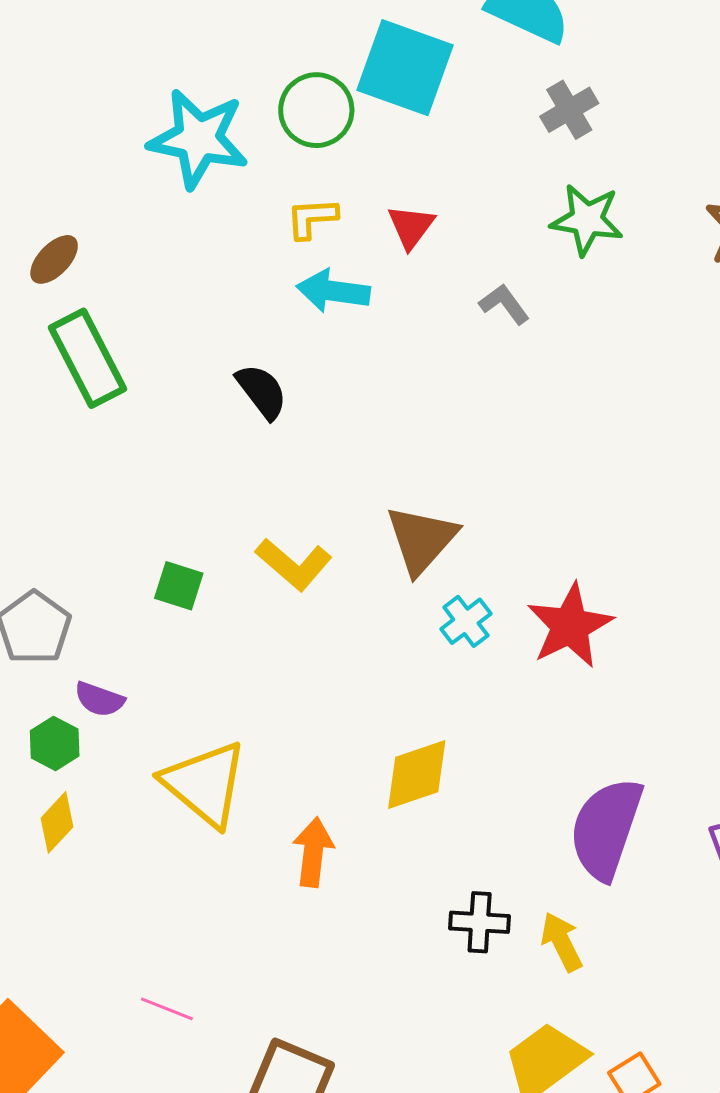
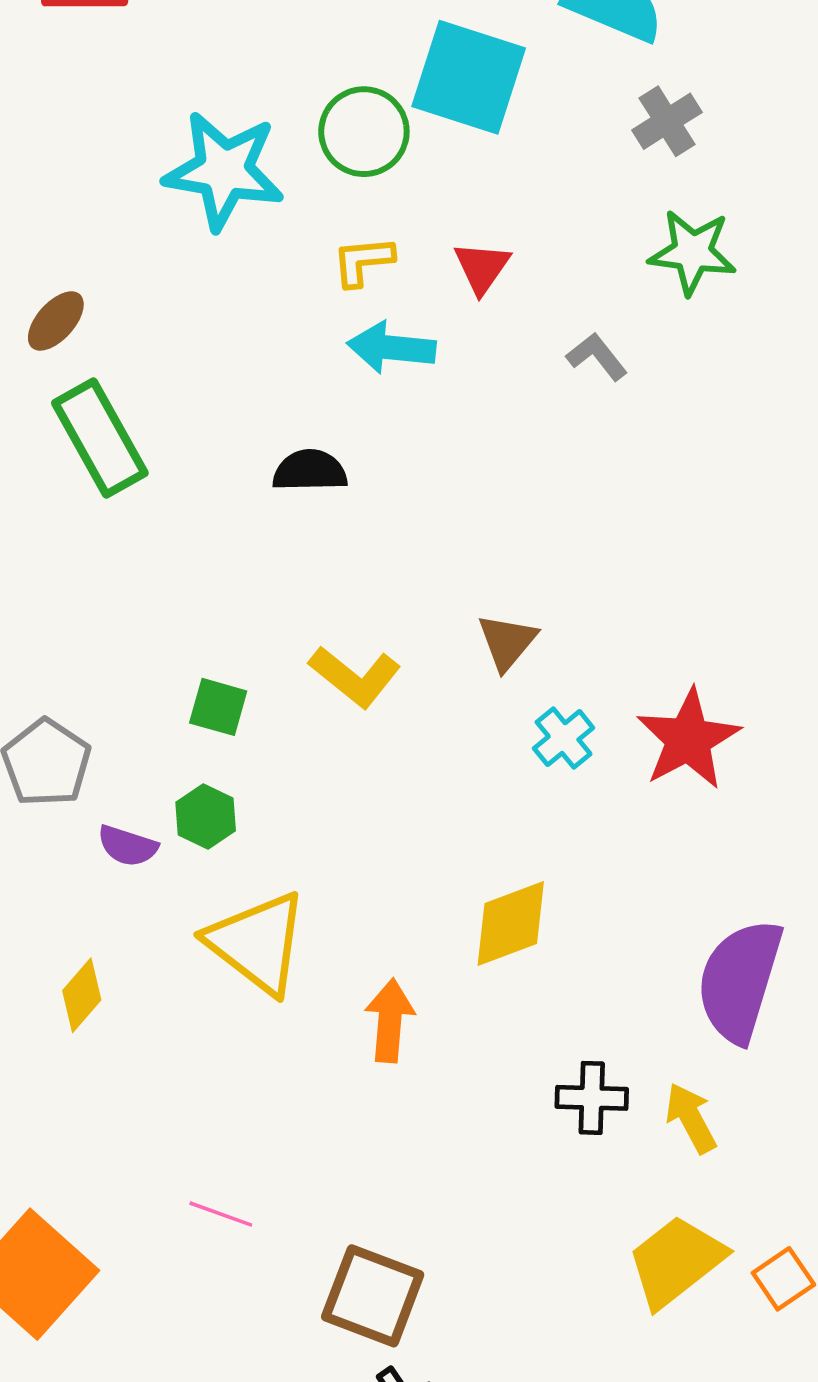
black semicircle: (262, 391) -> (310, 471), turned -52
brown triangle: (422, 540) -> (507, 642), size x0.7
green hexagon: (55, 743) -> (206, 817), moved

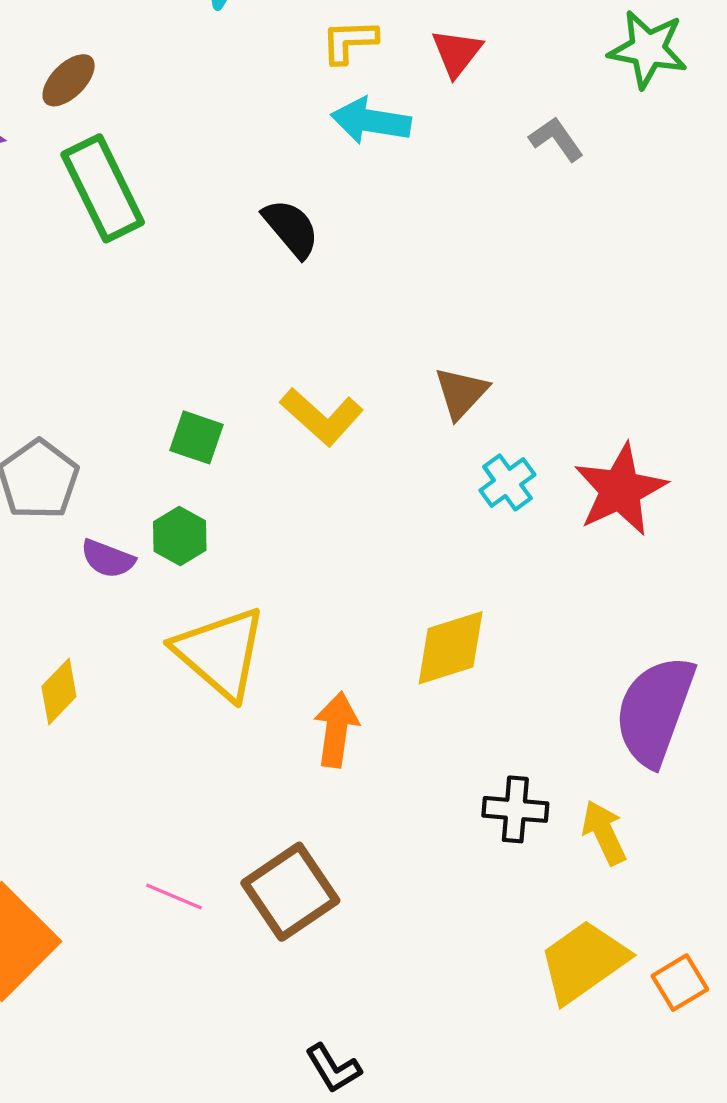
black semicircle: (310, 471) -> (291, 228), turned 48
brown square: (373, 1296) -> (290, 892), moved, turned 32

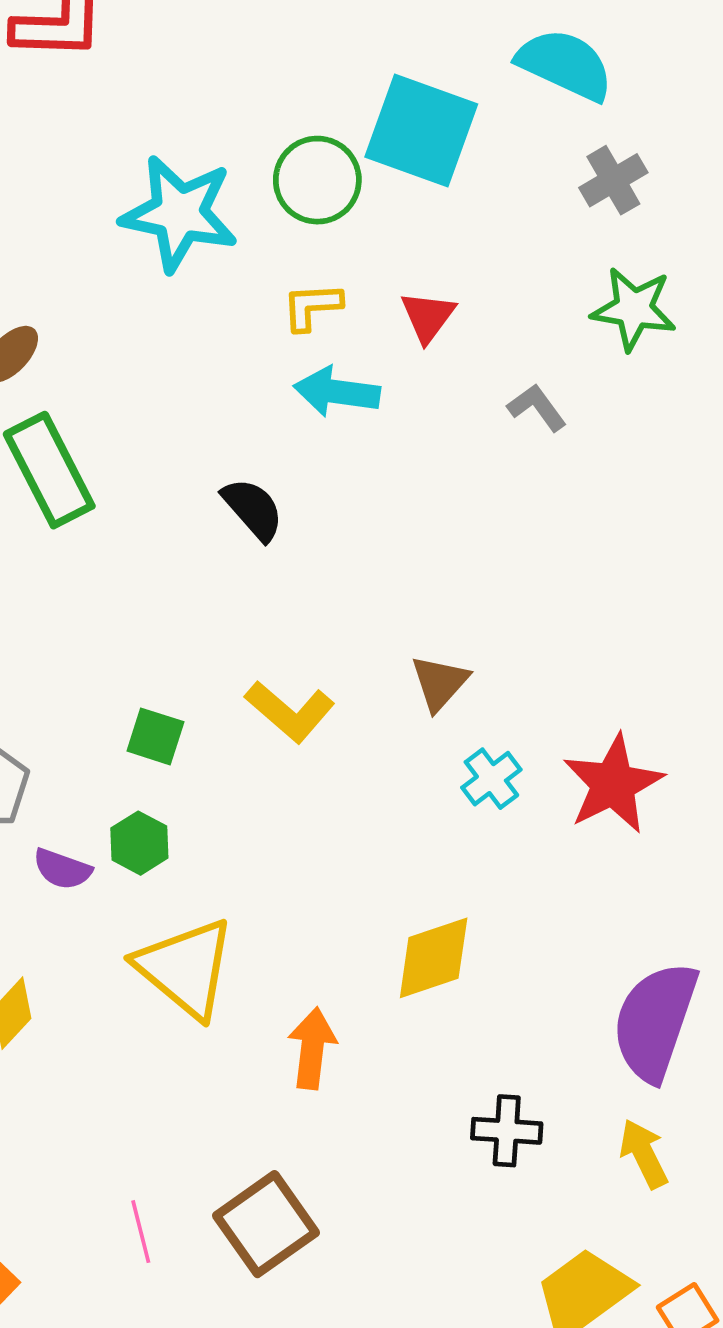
yellow arrow: (604, 833) -> (644, 1154), moved
pink line: (174, 896) -> (141, 1232), turned 54

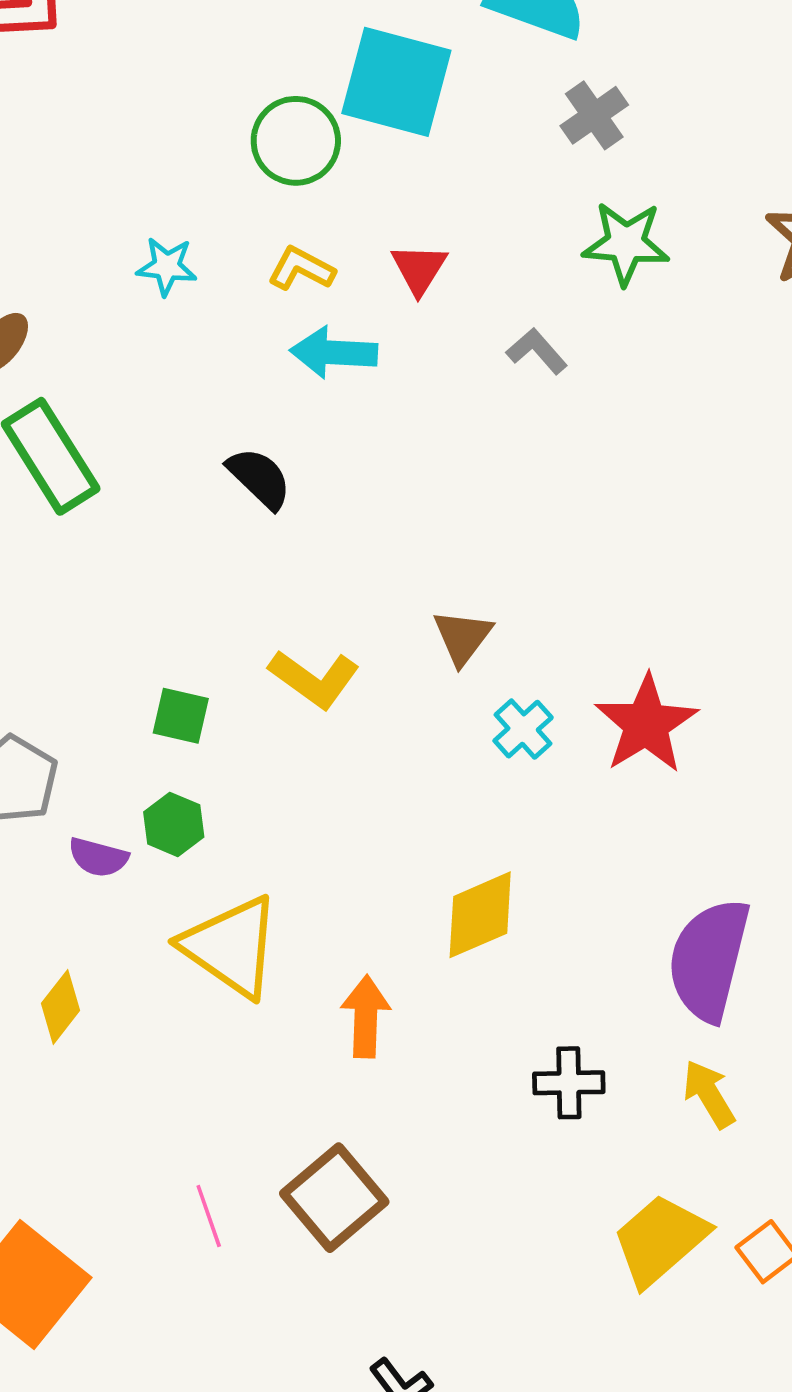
cyan star: (179, 213) -> (167, 266), moved, size x0.5
yellow L-shape: (312, 306) -> (301, 269), turned 36

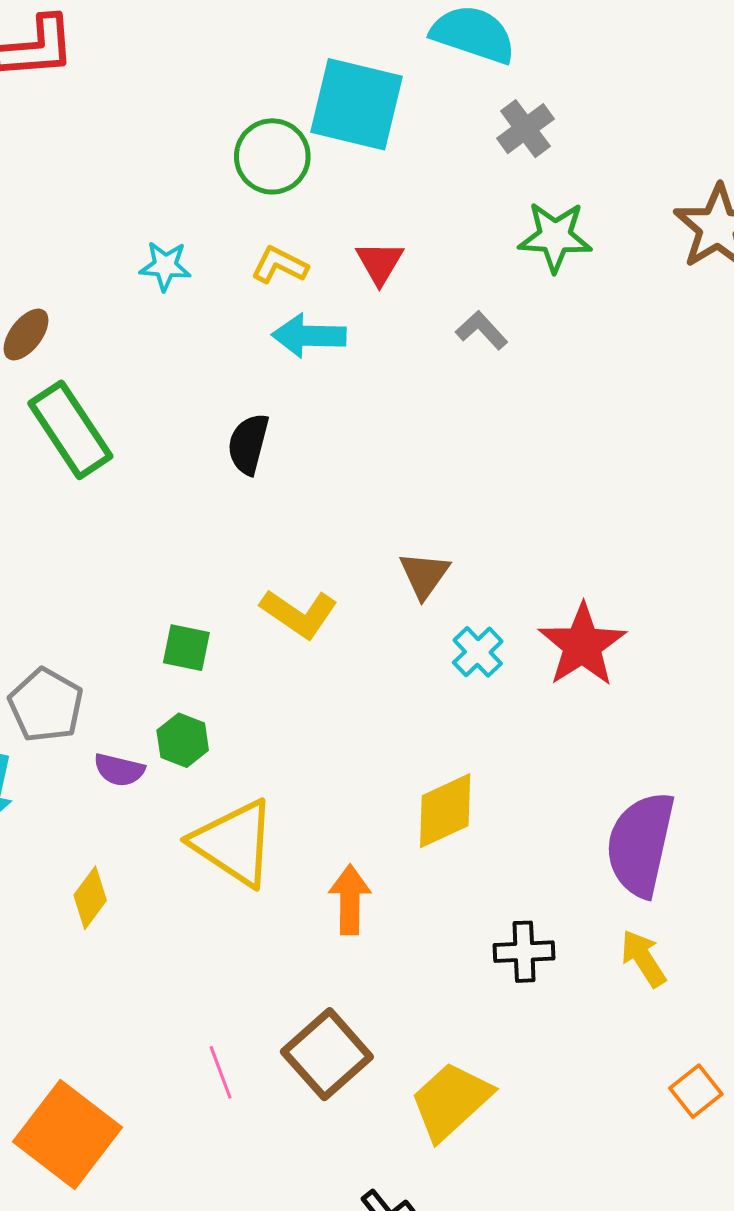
black semicircle: (259, 478) -> (248, 444), turned -118
yellow trapezoid: (660, 1240) -> (451, 1101), moved

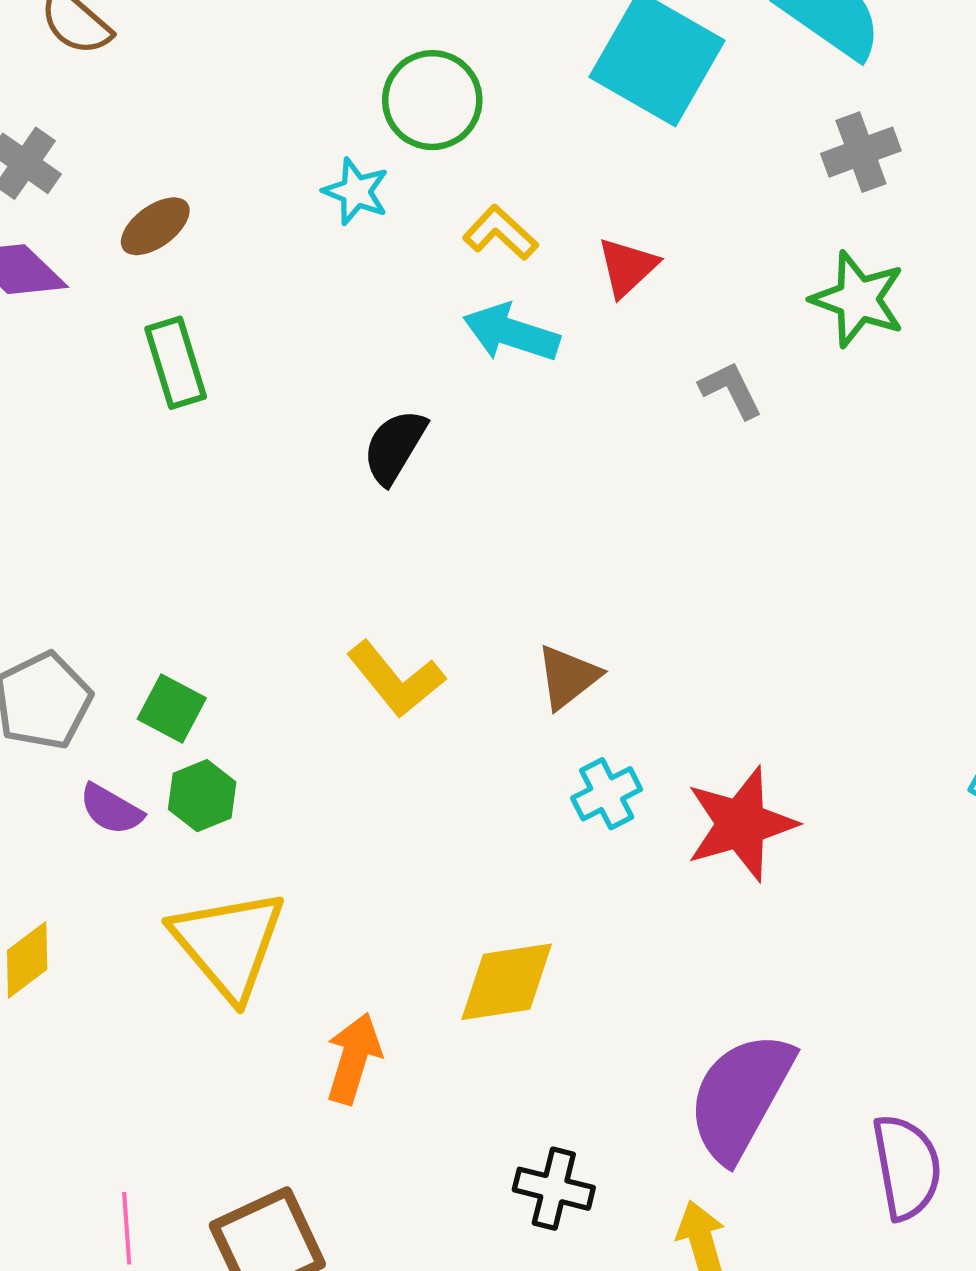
green circle: (272, 156) -> (432, 100), moved
green rectangle: (70, 430) -> (176, 363), size x0.7
green square: (186, 648) -> (172, 708), moved

